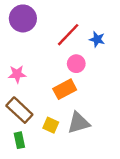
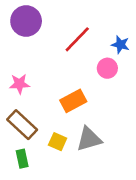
blue star: (97, 39) -> (120, 45), moved
pink circle: (76, 64) -> (107, 68), moved

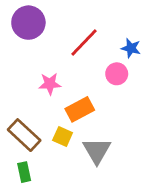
pink star: (19, 84) -> (50, 84), moved
gray triangle: (89, 139) -> (97, 151), turned -44
yellow square: (58, 142) -> (63, 136), moved

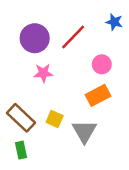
purple circle: (28, 23) -> (35, 38), moved
blue star: (131, 48) -> (114, 22), moved
orange rectangle: (80, 109) -> (98, 95), moved

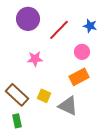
blue star: (114, 22) -> (90, 26), moved
purple circle: (35, 38) -> (28, 19), moved
gray triangle: (84, 131) -> (68, 106), turned -35

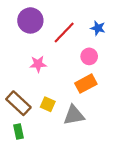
gray triangle: (68, 106) -> (74, 115), turned -35

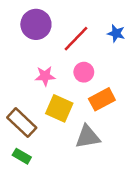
pink circle: (89, 56) -> (84, 72), moved
yellow square: (48, 104) -> (59, 108), moved, size x1.5
green rectangle: (18, 131) -> (22, 156), turned -48

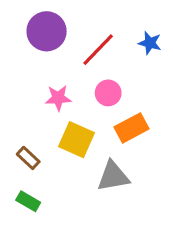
brown rectangle: (22, 123) -> (28, 158), size x0.6

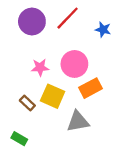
red line: (98, 50) -> (68, 18), moved
pink circle: (108, 93) -> (74, 64), size x1.5
brown rectangle: (28, 158) -> (27, 103), moved

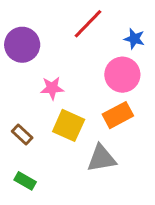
purple circle: (32, 21) -> (22, 45), moved
pink circle: (74, 64) -> (122, 75), moved
brown rectangle: (27, 103) -> (22, 134), moved

